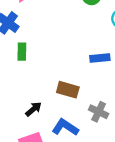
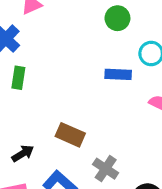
blue rectangle: (100, 58) -> (118, 74), moved

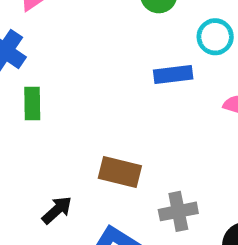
gray cross: (106, 169) -> (178, 211), turned -35

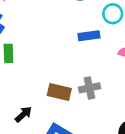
gray cross: (178, 211) -> (89, 88), moved

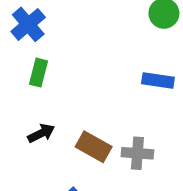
black arrow: (23, 114) -> (41, 133), moved

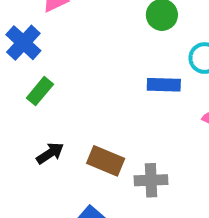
green rectangle: (39, 73) -> (40, 91), turned 32
gray cross: (137, 153) -> (151, 180), moved

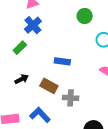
blue cross: (23, 43) -> (33, 25), moved
blue rectangle: (164, 85) -> (62, 61), moved

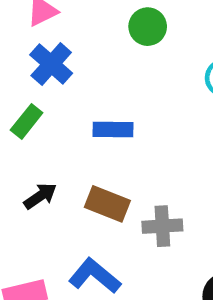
green circle: (85, 16) -> (148, 27), moved
blue rectangle: (62, 61) -> (113, 130), moved

